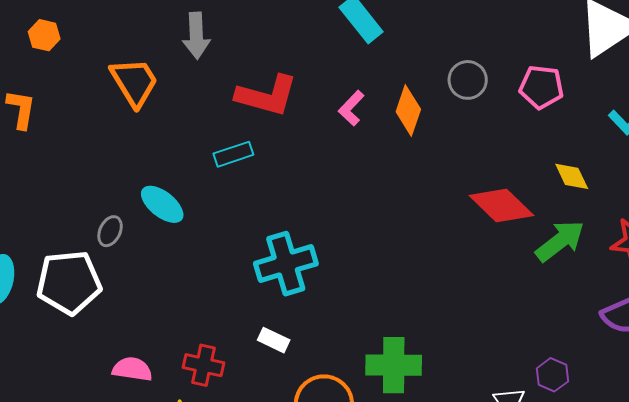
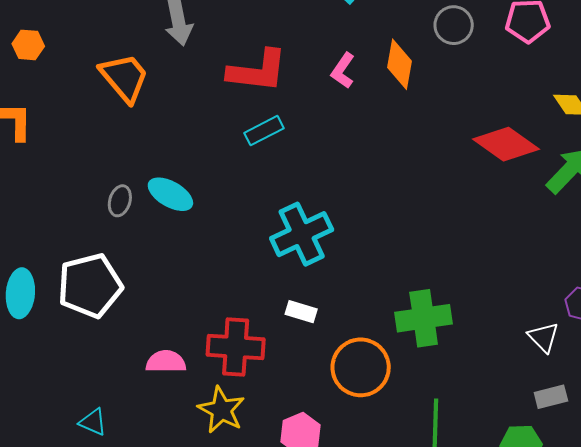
cyan rectangle: (233, 154) -> (264, 131), moved
gray ellipse: (110, 231) -> (120, 201), moved
red cross: (203, 365) -> (236, 347), size x1.4

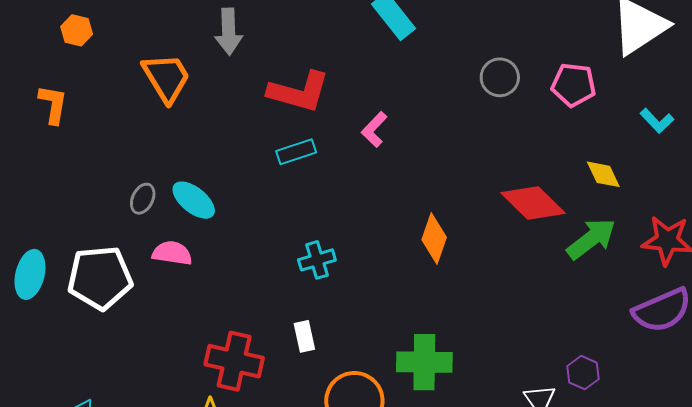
orange diamond: (400, 64) -> (434, 238), moved
pink L-shape: (343, 71) -> (374, 129), moved
cyan cross: (302, 234) -> (317, 260), size x0.6
white rectangle: (301, 312) -> (304, 336), turned 52
pink semicircle: (166, 362) -> (172, 253), moved

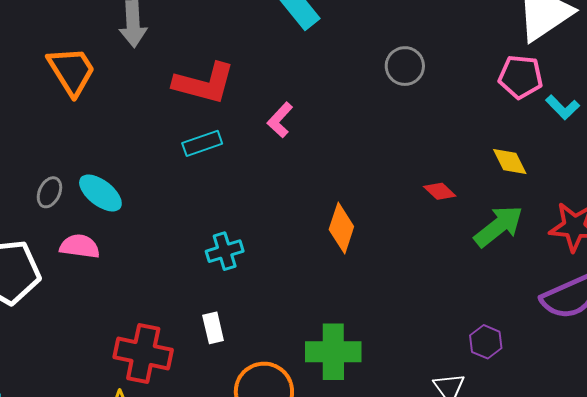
pink pentagon: (574, 85) -> (521, 77), moved
red diamond: (533, 203) -> (440, 191), size x0.5
purple hexagon: (583, 373) -> (486, 342), moved

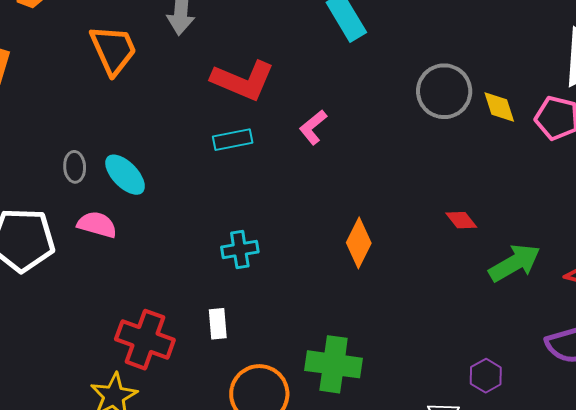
gray circle: (405, 66) -> (444, 91), size x1.4
yellow diamond: (510, 162) -> (499, 107), moved
gray ellipse: (49, 192) -> (75, 167), turned -36

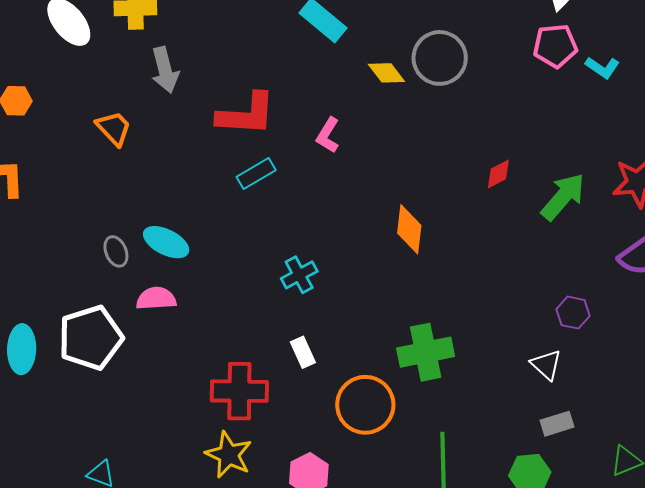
orange trapezoid: (113, 50) -> (114, 128), size x0.7
yellow diamond: (499, 107) -> (386, 73), moved
red diamond: (461, 220) -> (498, 174), turned -60

